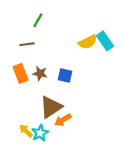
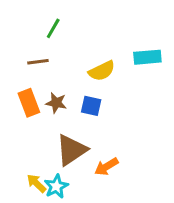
cyan rectangle: (105, 41) -> (147, 57), turned -60
yellow semicircle: (88, 42) -> (102, 71), moved
orange arrow: (63, 120) -> (106, 167), moved

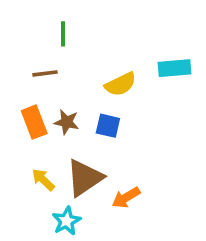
green line: (53, 28) -> (63, 34), turned -30
yellow arrow: (36, 183) -> (43, 180), moved

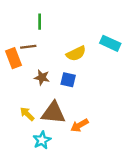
cyan rectangle: (174, 68) -> (110, 43), turned 30
orange rectangle: (34, 122) -> (13, 58), moved
brown triangle: (85, 178) -> (53, 113), turned 40

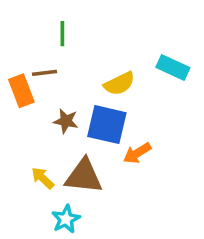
blue square: (68, 80) -> (107, 125), size x1.6
orange arrow: (80, 125) -> (137, 153), moved

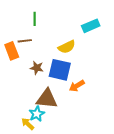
cyan rectangle: (173, 68) -> (91, 26), moved, turned -48
yellow arrow: (43, 178) -> (28, 124), moved
cyan star: (66, 219) -> (37, 114), moved

